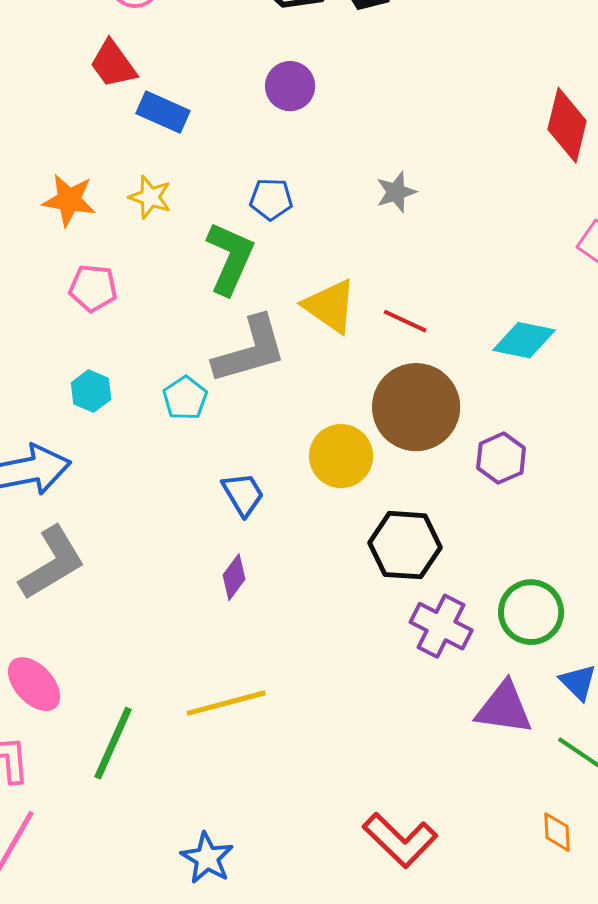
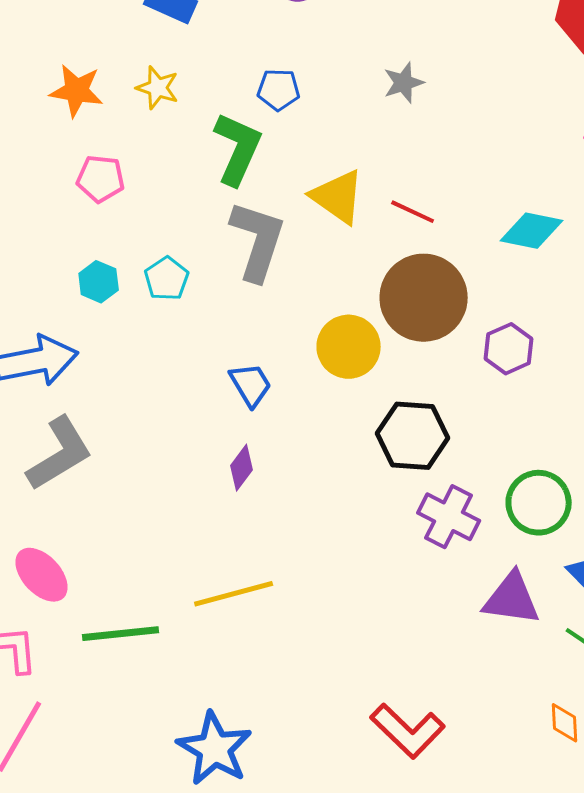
gray L-shape: (250, 350) -> (258, 241), turned -56
cyan pentagon: (185, 398) -> (167, 279), moved
green line: (113, 743) -> (121, 634), turned 60
blue star: (207, 858) -> (215, 749), size x1.4

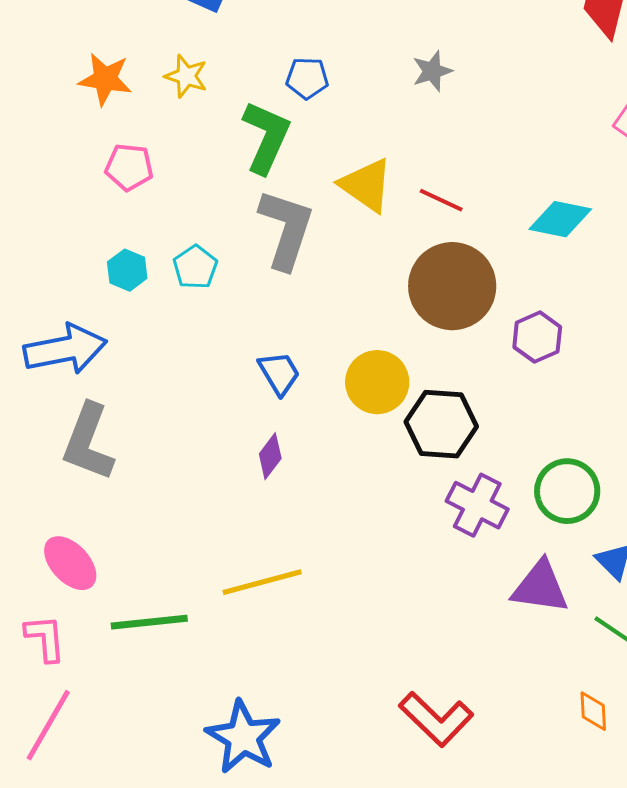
yellow circle: (349, 347) -> (377, 382), moved
gray L-shape: (60, 454) -> (88, 442), turned 142

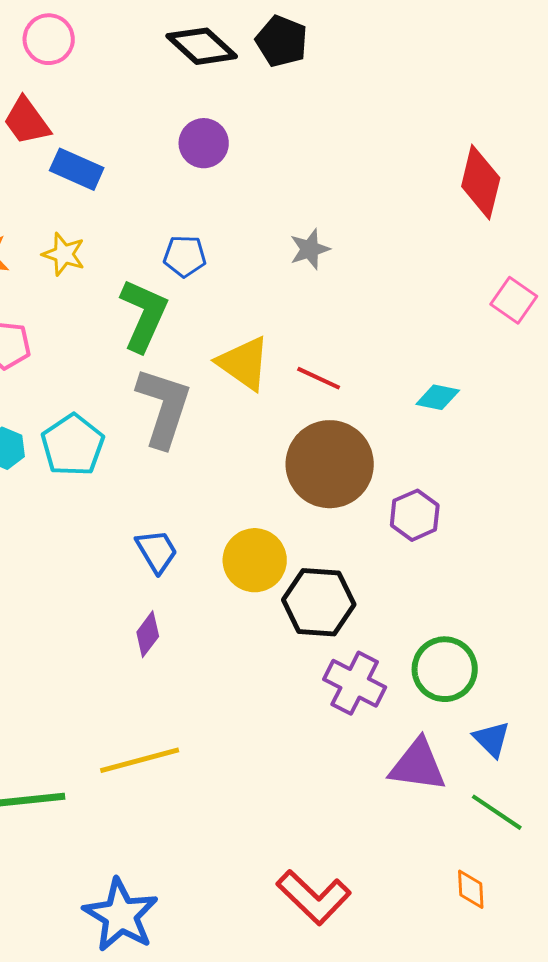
cyan diamond: (560, 219) -> (438, 397), size x0.7
cyan pentagon: (195, 267) -> (73, 445), size x1.4

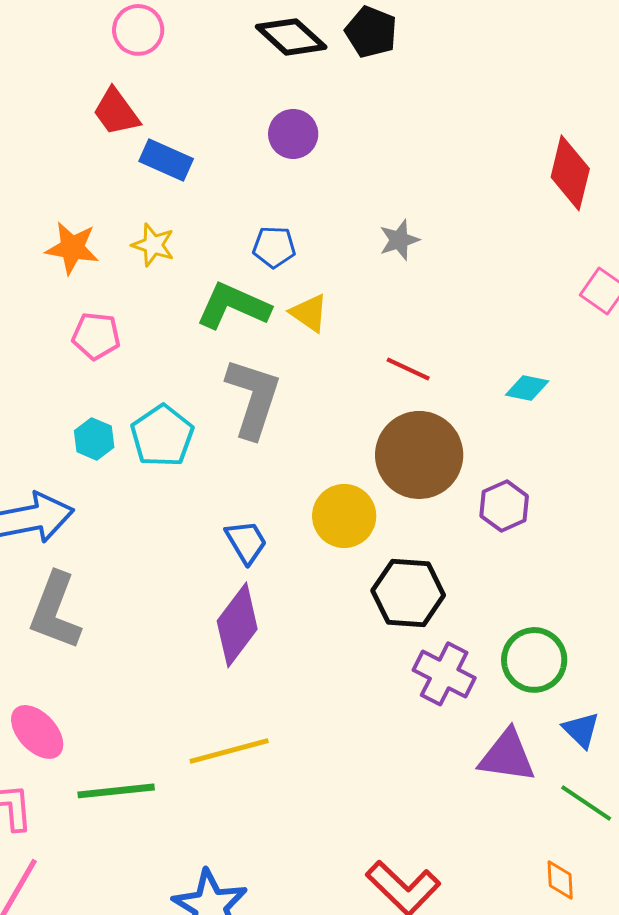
green L-shape: (144, 315) -> (233, 306), turned -90
yellow triangle: (244, 363) -> (309, 313), moved, size x0.7
yellow circle: (255, 560) -> (344, 516), moved
purple diamond: (148, 634) -> (237, 625), size x1.8

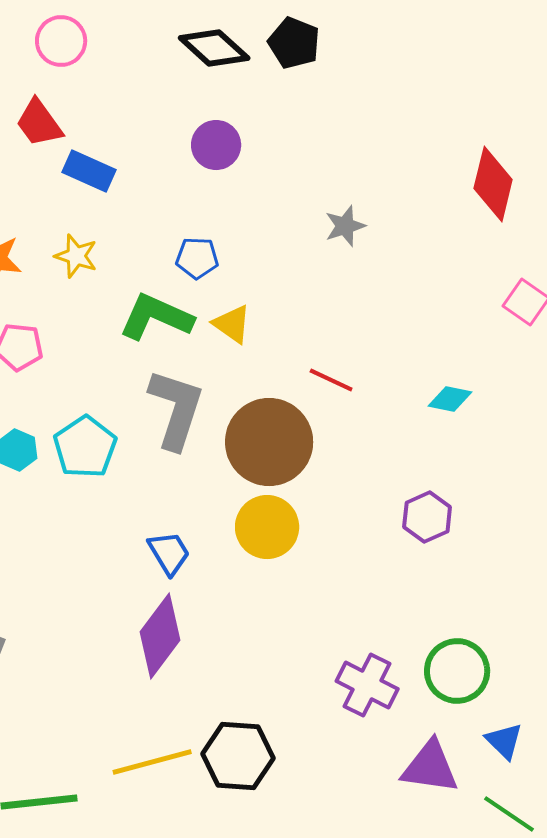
gray star: (399, 240) -> (345, 226), moved
brown circle: (419, 455) -> (269, 442), moved
black hexagon: (408, 593) -> (238, 756), moved

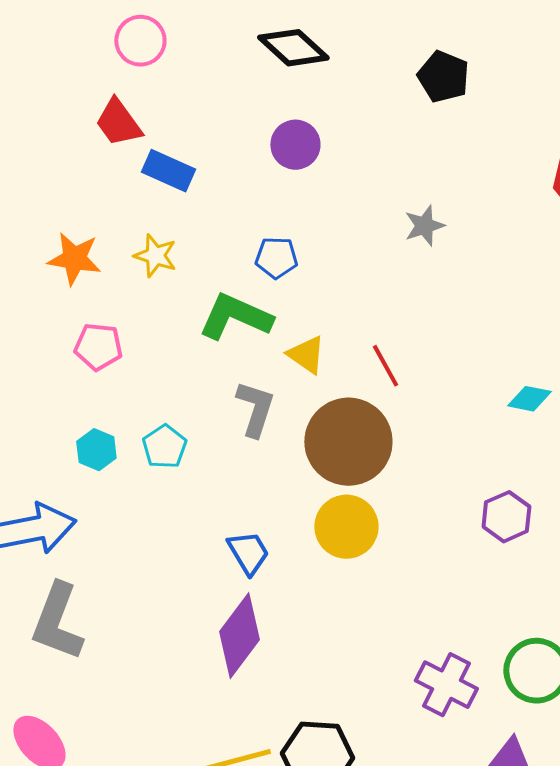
black pentagon: (294, 43) -> (443, 77), moved
yellow triangle: (232, 324) -> (306, 355), moved
red line: (331, 380) -> (385, 366), moved, turned 36
gray L-shape: (176, 409) -> (255, 409), size x0.7
cyan pentagon: (85, 447) -> (164, 447), size x0.7

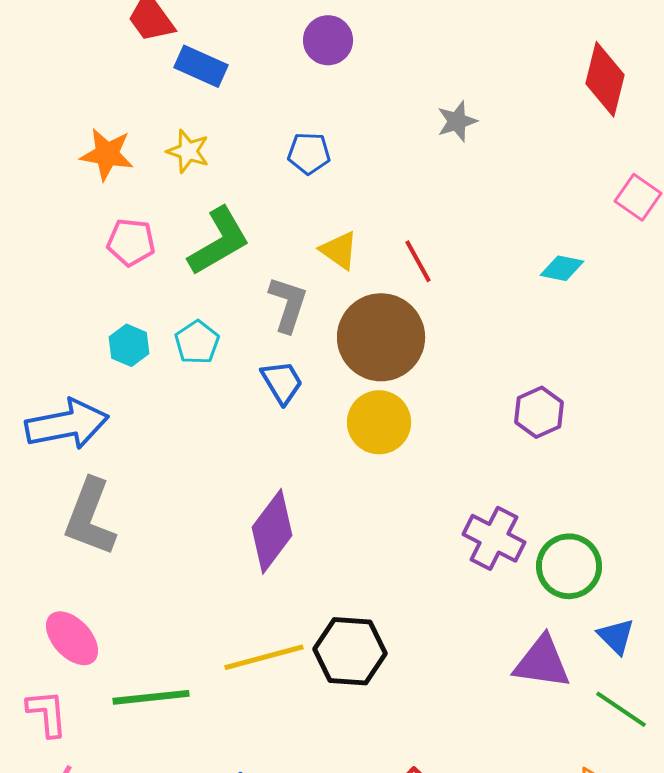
green L-shape: (235, 317) -> (219, 241), moved, turned 126
cyan diamond: (529, 399) -> (562, 268), moved
blue trapezoid: (248, 553) -> (282, 382), moved
purple cross: (446, 685) -> (494, 538), moved

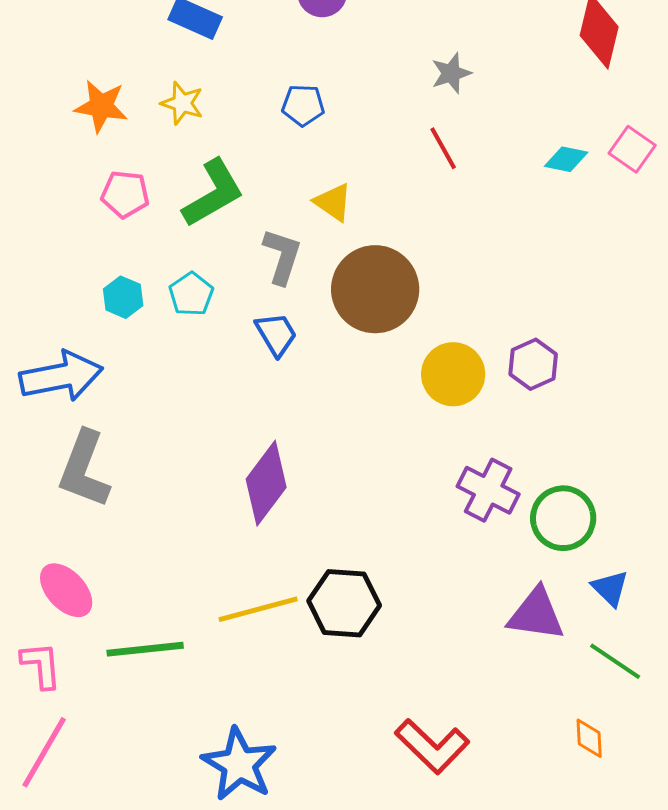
red line: (418, 261) -> (443, 148), moved
cyan diamond: (562, 268) -> (566, 159), moved
yellow circle: (379, 422) -> (453, 374), moved

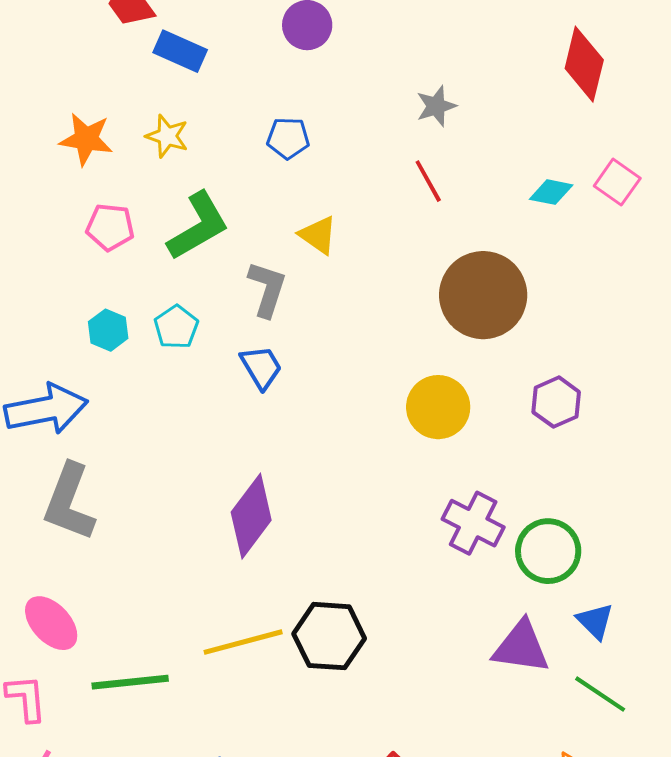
brown circle: (375, 289) -> (483, 295), moved
purple hexagon: (533, 364) -> (556, 402), moved

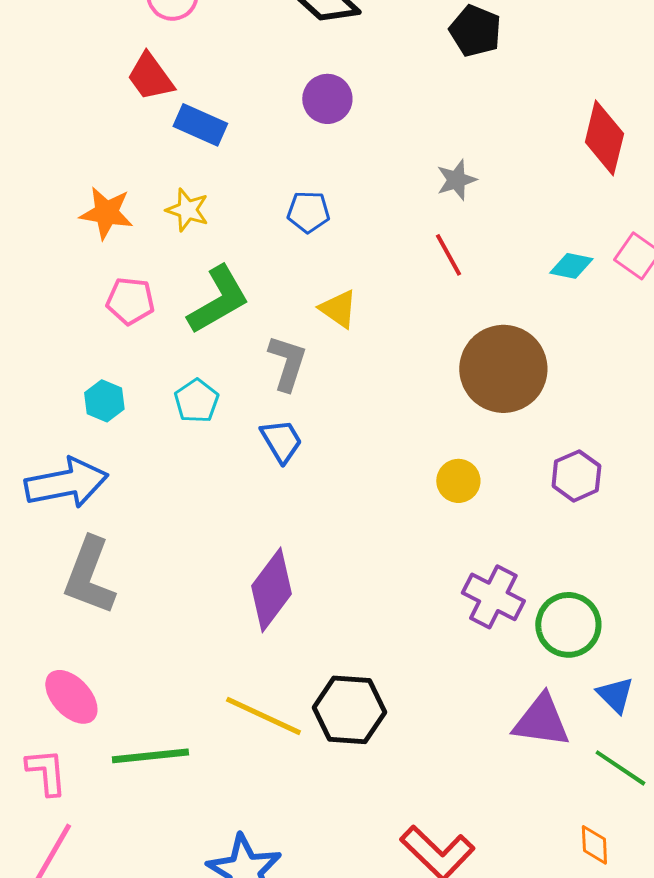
cyan hexagon: (108, 330) -> (104, 401), moved
yellow circle: (438, 407) -> (458, 481), size x0.7
yellow line: (243, 642) -> (263, 716), turned 40

